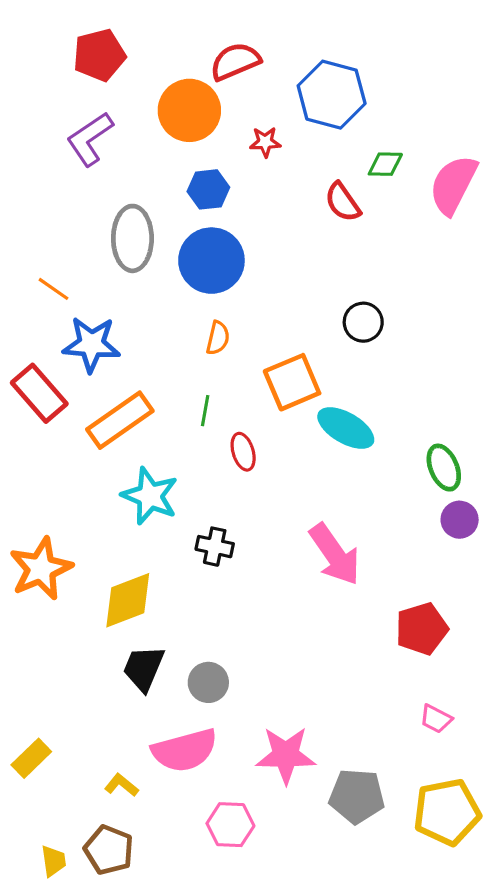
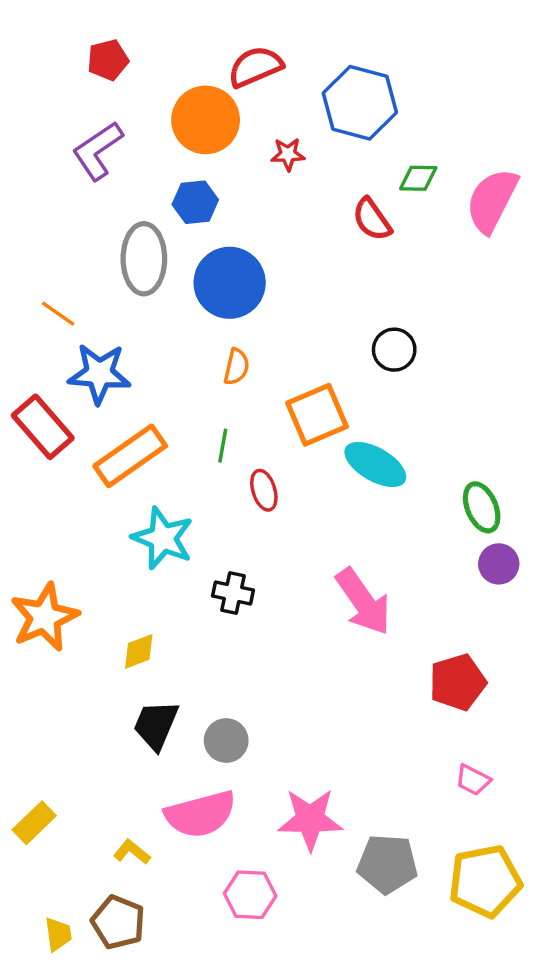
red pentagon: (99, 55) -> (108, 60), size x0.7
blue hexagon: (208, 189) -> (195, 202), moved
yellow diamond: (128, 600) -> (139, 651), size x0.6

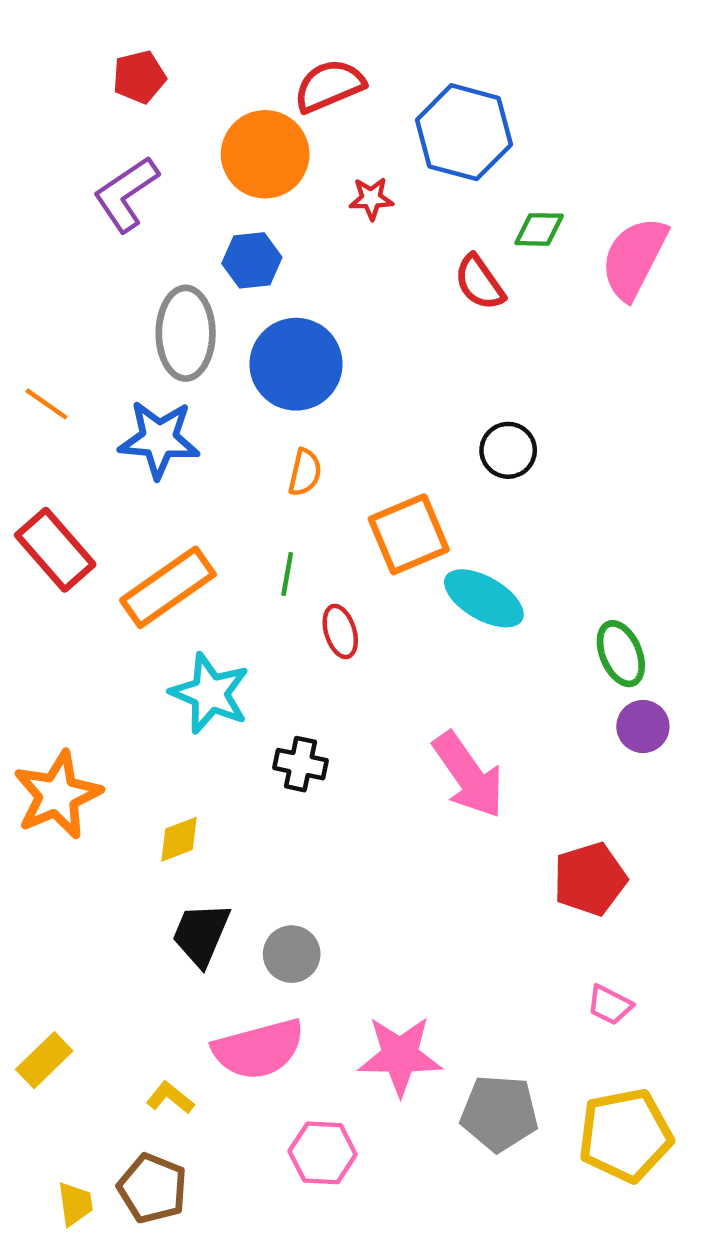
orange line: (58, 314) -> (46, 404), moved
blue star: (99, 374) -> (159, 439), moved

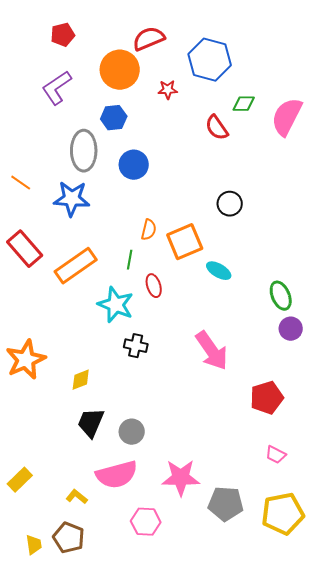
blue circle: (296, 364) -> (134, 165), size x0.7
orange semicircle: (305, 472) -> (149, 230), moved
cyan ellipse: (484, 598) -> (219, 271), size x0.7
cyan star: (210, 693) -> (116, 305), moved

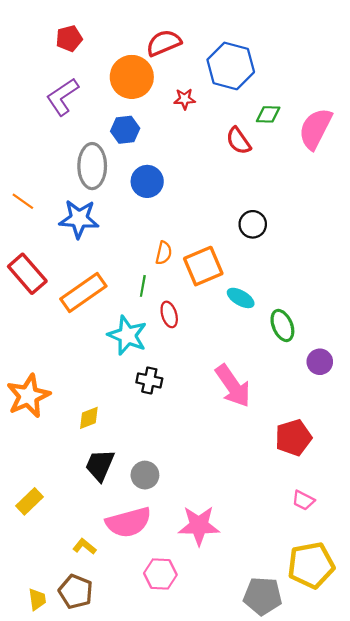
green ellipse: (281, 296) -> (282, 325), moved
yellow rectangle: (20, 480) -> (30, 501), moved
gray pentagon: (226, 504) -> (263, 596), moved

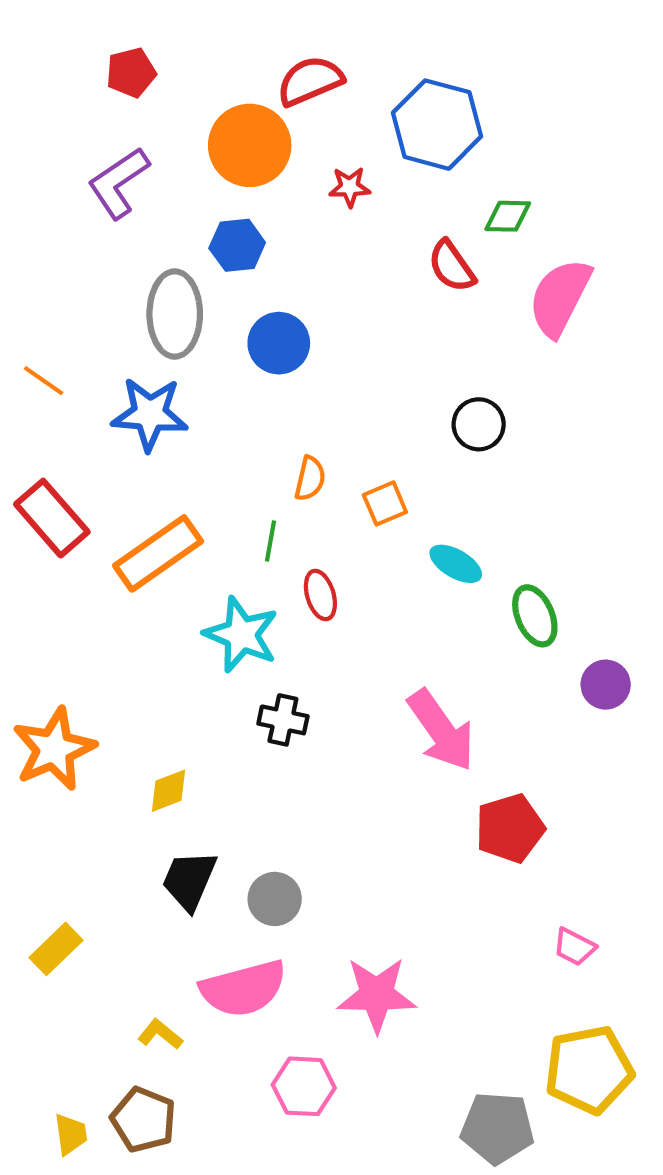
pink semicircle: (315, 129) -> (560, 297), moved
orange square: (203, 266) -> (385, 503), size x0.6
red pentagon: (293, 438) -> (510, 828), moved

